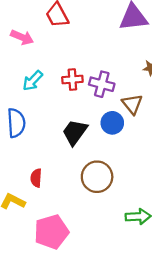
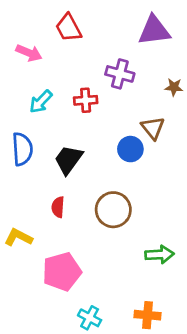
purple cross: (102, 84) -> (120, 74), moved
black trapezoid: (75, 132) -> (68, 160), moved
red semicircle: (36, 178) -> (58, 207), moved

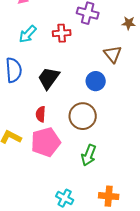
blue circle: (130, 149) -> (96, 81), moved
green arrow: (159, 255) -> (89, 155), moved, turned 115
pink pentagon: (62, 272) -> (46, 142), moved

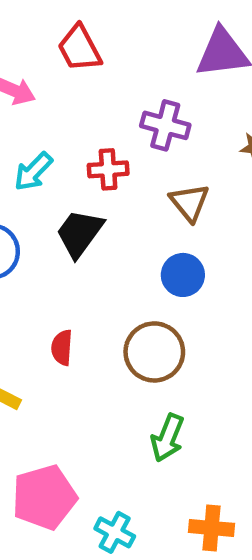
brown triangle: (113, 54) -> (189, 202), moved
black trapezoid: (49, 78) -> (79, 233), moved
pink pentagon: (46, 142) -> (44, 497), moved

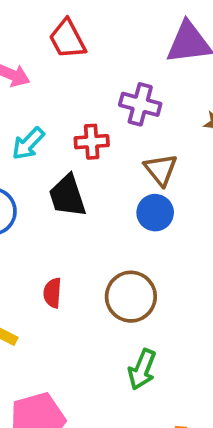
black trapezoid: (79, 233) -> (67, 196), turned -54
blue circle: (183, 275) -> (155, 213), moved

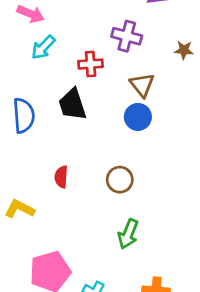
cyan arrow: (28, 144) -> (43, 47), moved
brown circle: (131, 297) -> (120, 180), size x0.7

